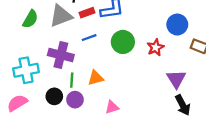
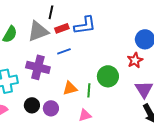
green circle: (123, 42) -> (108, 76), moved
red star: (156, 47) -> (135, 60), moved
green line: (72, 80) -> (89, 90), moved

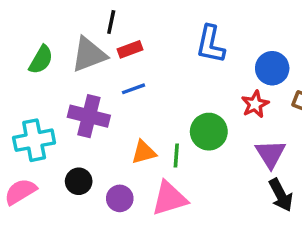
blue L-shape: (85, 25) -> (211, 44), moved, turned 110
purple circle: (51, 108) -> (120, 198), moved
pink triangle: (85, 115) -> (169, 198), size x1.6

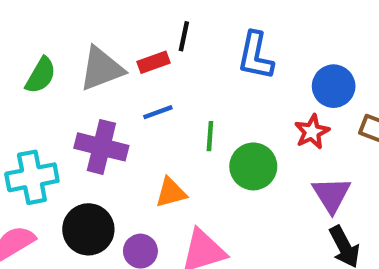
black line: (111, 22) -> (184, 36), moved
green line: (176, 156) -> (210, 136), moved
black circle: (79, 181) -> (88, 229), size x1.5

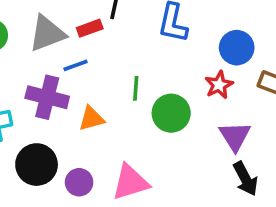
blue line: (158, 112) -> (76, 65), moved
orange triangle: (171, 192) -> (91, 118), moved

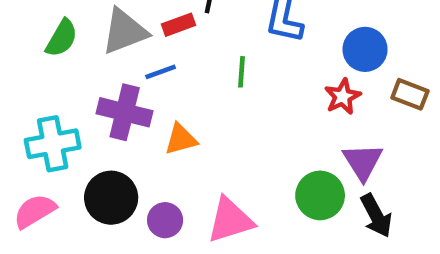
green line: (136, 88) -> (241, 72), moved
green circle: (171, 113) -> (320, 195), moved

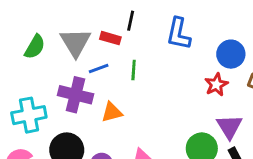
red rectangle: (179, 25) -> (110, 38), turned 36
gray triangle: (125, 31) -> (75, 42), turned -40
green line: (241, 72) -> (134, 70), moved

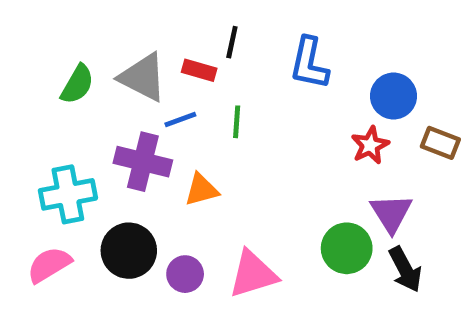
gray triangle: (75, 42) -> (143, 77), turned -32

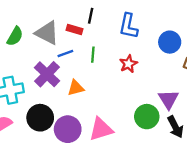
red star: (370, 145) -> (128, 64), moved
purple cross: (143, 162) -> (47, 74), turned 30
purple circle: (185, 274) -> (68, 129), size x1.5

